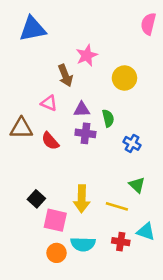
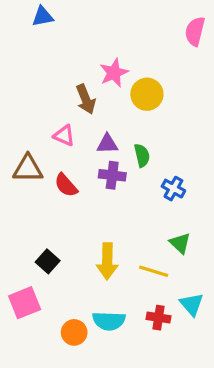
blue triangle: (33, 29) -> (43, 16), moved, size x0.6
yellow circle: (124, 78) -> (147, 94), moved
pink square: (55, 220) -> (25, 303), moved, turned -35
cyan triangle: (146, 232) -> (192, 304), turned 30

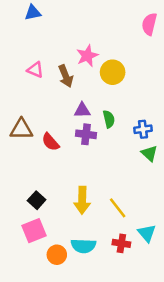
pink triangle: (64, 136) -> (35, 70), moved
blue cross: (173, 189) -> (143, 129), moved, turned -36
green triangle: (180, 243) -> (149, 153), moved
yellow line: (154, 271) -> (118, 208), turned 35
pink square: (25, 303) -> (34, 231), moved

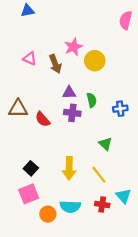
green triangle: (149, 153) -> (105, 144), moved

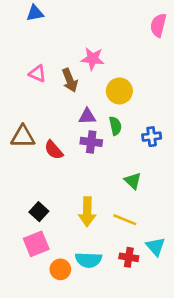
pink star: (73, 47) -> (93, 59), turned 30
yellow circle: (95, 61) -> (119, 91), moved
yellow line: (99, 175) -> (125, 220), turned -30

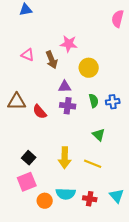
green semicircle: (115, 126) -> (94, 101), moved
cyan triangle: (156, 247) -> (117, 196), moved
red cross: (129, 257) -> (90, 199), moved

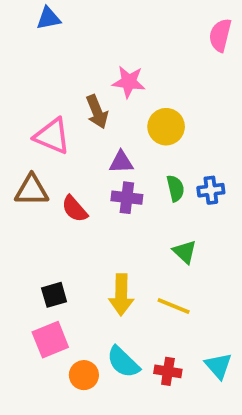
pink triangle: (28, 55) -> (52, 136), moved, size x1.5
black square: (29, 158) -> (54, 295), turned 32
cyan semicircle: (66, 194) -> (123, 362), turned 42

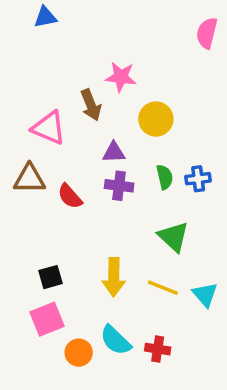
green triangle: (185, 252) -> (173, 237), size x1.4
cyan triangle: (218, 366) -> (205, 295), moved

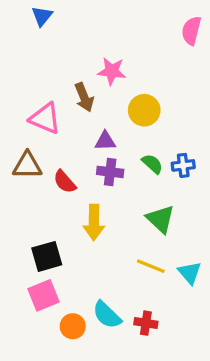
blue triangle: (45, 17) -> (42, 16), turned -40
green semicircle: (165, 177) -> (152, 164), turned -35
black square: (51, 277) -> (47, 256), size x1.4
yellow arrow: (114, 277) -> (94, 222), moved

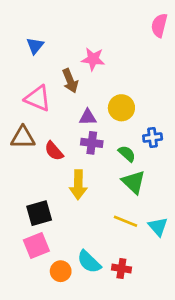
blue triangle: (42, 16) -> (35, 46), moved
yellow circle: (144, 110) -> (121, 108), moved
green semicircle: (152, 164) -> (127, 154), moved

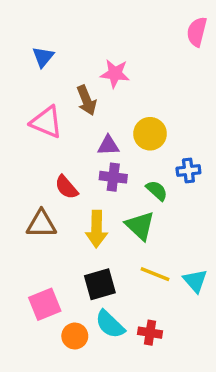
brown triangle: (23, 137) -> (41, 224), moved
green triangle: (134, 182) -> (140, 226), moved
black square: (39, 213) -> (100, 284), moved

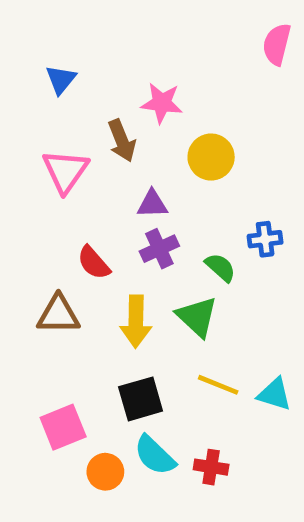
pink triangle: (46, 122) -> (65, 171), turned 42
yellow circle: (150, 134) -> (211, 157), moved
purple cross: (113, 177) -> (159, 249), turned -32
cyan triangle: (195, 281) -> (274, 394), turned -32

